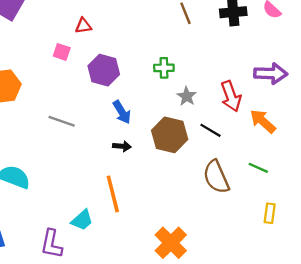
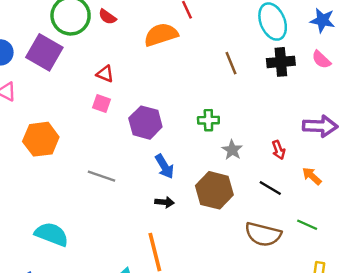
red triangle: (83, 26) -> (105, 74), moved, turned 30
red arrow: (231, 96) -> (279, 150), size x0.6
orange arrow: (263, 121) -> (312, 176), size x0.7
black line: (211, 130) -> (270, 188), moved
brown semicircle: (216, 177) -> (263, 234), turned -52

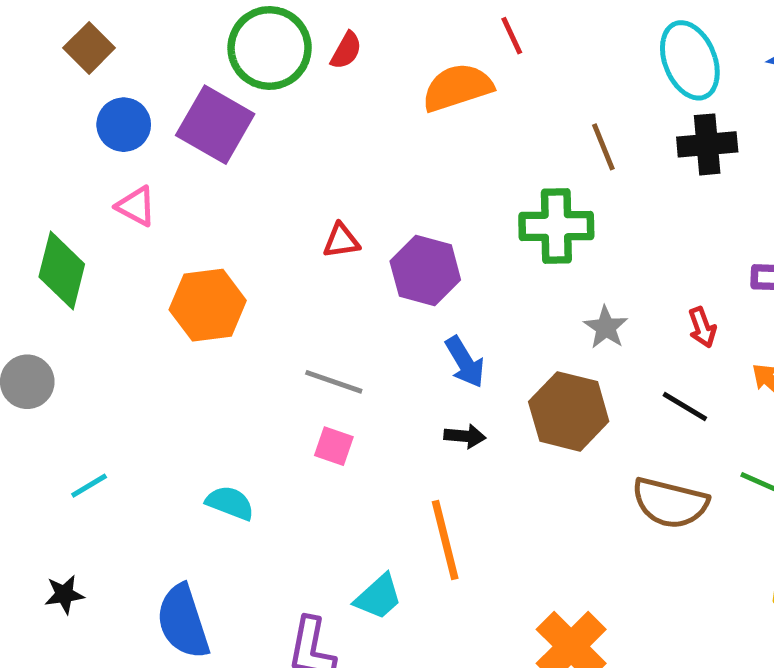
red semicircle: (107, 17) -> (346, 50), turned -96
red triangle: (105, 74) -> (341, 241), moved, turned -30
pink square: (101, 104) -> (334, 446), moved
green cross: (208, 120) -> (556, 226), moved, size x1.6
cyan semicircle: (52, 234) -> (230, 503), size x0.7

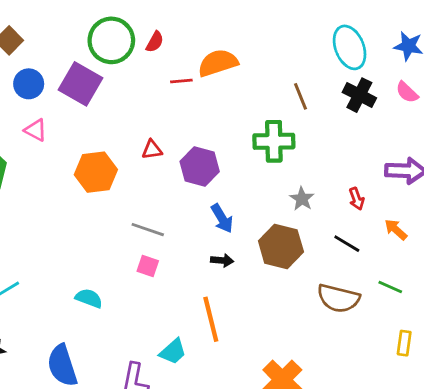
red line: (512, 36) -> (181, 81), moved, turned -70
black cross: (707, 144) -> (359, 95), turned 32
orange hexagon: (208, 305) -> (96, 172), moved

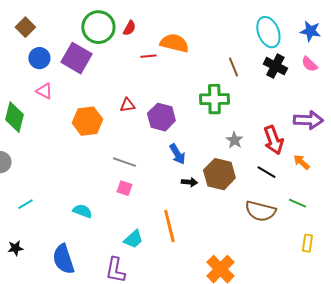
orange semicircle: (218, 63) -> (174, 43), turned 32
red arrow: (357, 199) -> (273, 140), size x1.8
black arrow: (222, 260) -> (189, 182), moved
cyan trapezoid: (173, 352) -> (133, 239), moved

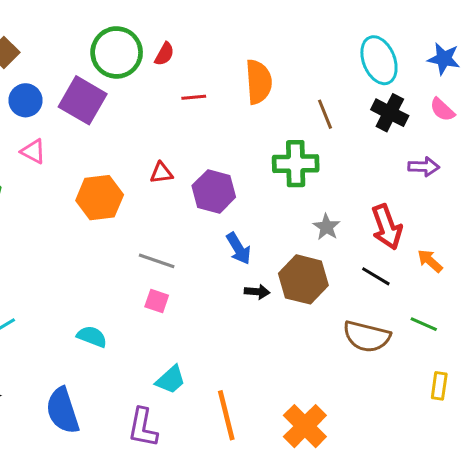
orange semicircle: (174, 43) -> (259, 82), moved, turned 72
purple arrow: (308, 120) -> (424, 167), moved, size x0.7
orange line: (169, 226) -> (226, 415), moved

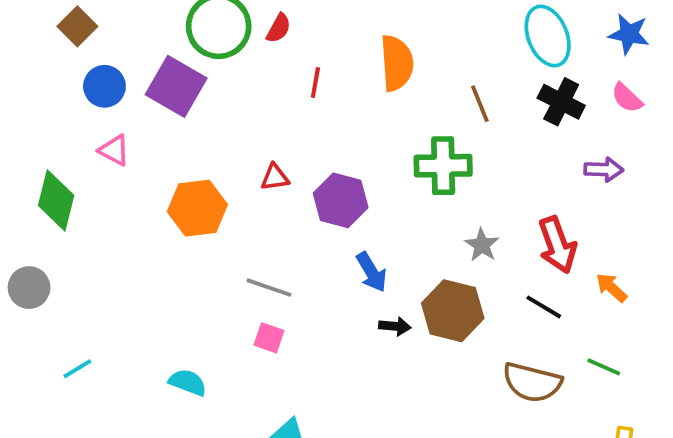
red line: (194, 97) -> (315, 82), turned -75

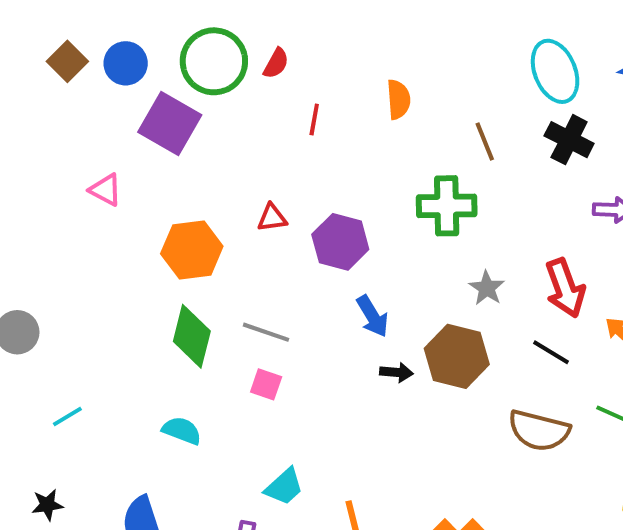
orange semicircle: (397, 63) -> (399, 99), size x0.7
blue circle: (104, 86) -> (126, 63), moved
green diamond: (56, 200) -> (192, 336), moved

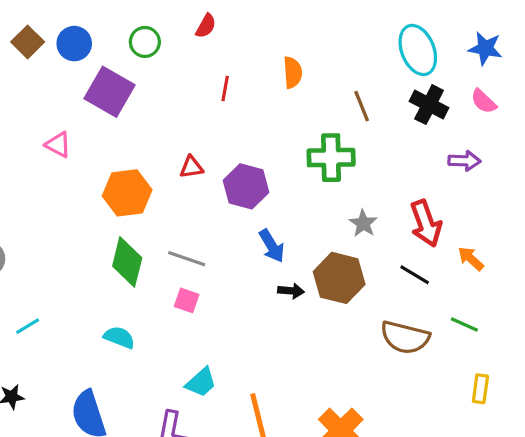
green circle: (214, 61) -> (145, 42), size x0.6
red semicircle: (276, 63) -> (206, 26), moved

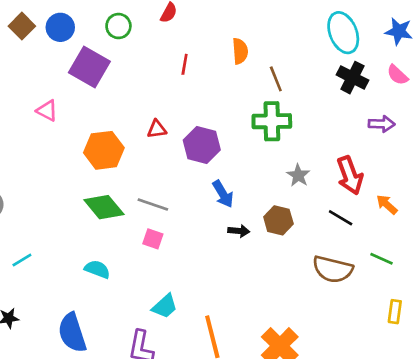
brown line: (362, 106) -> (276, 79), moved
green diamond: (127, 262) -> (104, 207), turned -54
brown hexagon: (339, 278) -> (278, 220), size x0.7

